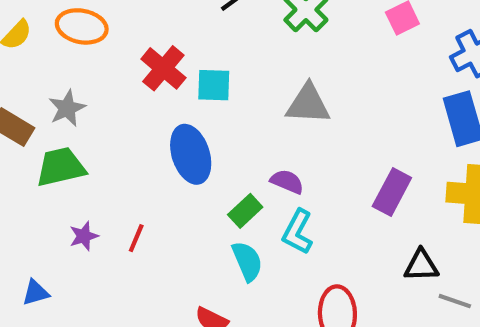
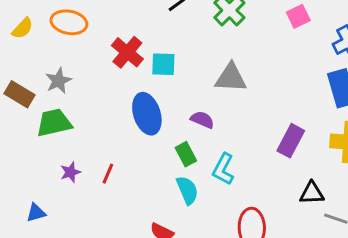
purple semicircle: (287, 182) -> (202, 120), moved
green rectangle: (245, 211) -> (186, 154), turned -75

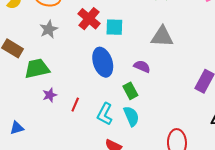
gray star: (58, 81) -> (49, 29), moved
cyan L-shape: (223, 169) -> (105, 114), moved
purple star: (70, 172) -> (50, 95), moved
blue triangle: (36, 213) -> (17, 128), moved

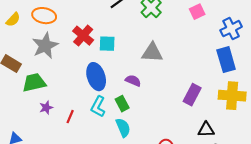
gray star: (49, 29) -> (45, 46), size x1.5
cyan L-shape: (105, 114) -> (98, 107), moved

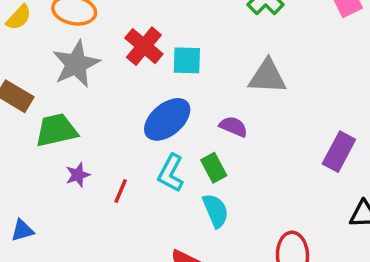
blue ellipse: (96, 77) -> (167, 119), turned 68

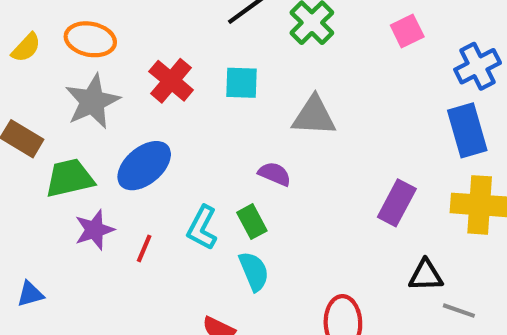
cyan square: (187, 60) -> (241, 83), moved
blue ellipse: (167, 119) -> (144, 166), moved
purple star: (78, 175) -> (94, 230), size x1.4

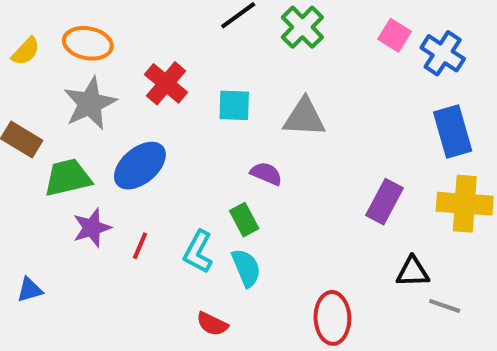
pink square: (407, 31) -> (395, 35), turned -32
blue cross: (478, 66) -> (443, 53), moved, turned -30
cyan square: (241, 83) -> (234, 105), moved
cyan L-shape: (202, 228) -> (198, 252), moved

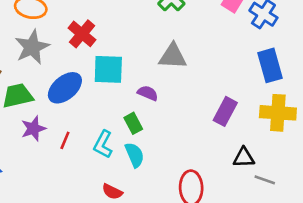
cyan square: (234, 105) -> (108, 69), moved, size x1.4

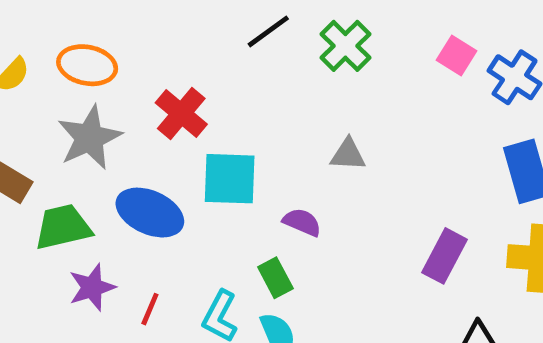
gray triangle: (173, 56) -> (348, 155), size x0.7
blue ellipse: (65, 88) -> (150, 213), turned 64

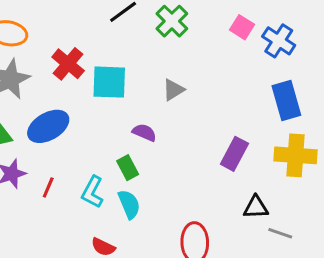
gray triangle: (348, 155) -> (173, 90), turned -35
cyan square: (230, 179) -> (109, 82), moved
blue ellipse: (150, 213) -> (48, 126), turned -54

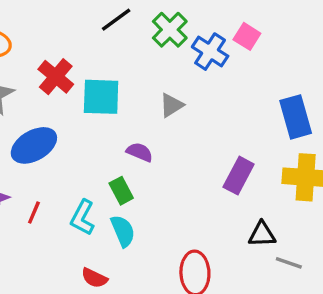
blue cross: (279, 41) -> (210, 52), moved

